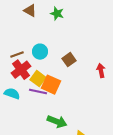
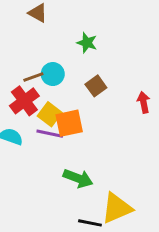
green star: (57, 14) -> (87, 43), moved
brown line: (17, 55) -> (33, 77), moved
orange square: (51, 85) -> (69, 123), turned -36

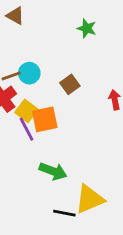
green star: (87, 43) -> (87, 28), moved
purple line: (50, 134) -> (26, 129), turned 50

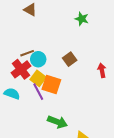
cyan circle: (29, 73) -> (38, 59), moved
orange square: (45, 119) -> (51, 85), turned 30

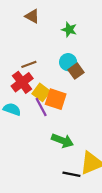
green star: (82, 19) -> (69, 30), moved
cyan circle: (38, 59) -> (68, 62), moved

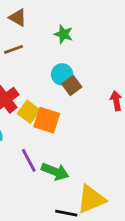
brown line: (29, 64) -> (14, 49), moved
purple line: (41, 107) -> (29, 160), moved

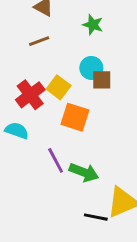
brown square: (72, 85) -> (102, 80), turned 36
yellow square: (29, 112) -> (59, 87), moved

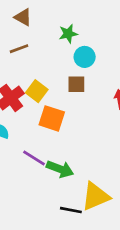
green star: (93, 25) -> (68, 34), turned -30
cyan circle: (91, 68) -> (85, 57), moved
purple line: (56, 160) -> (34, 158), turned -30

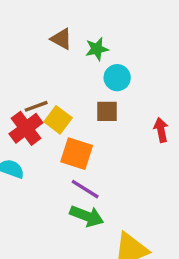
brown triangle: (23, 17) -> (61, 39), moved
brown line: (19, 49) -> (36, 106), moved
purple line: (34, 158) -> (85, 189), moved

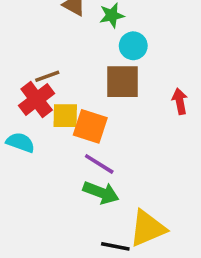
brown square: (107, 111) -> (122, 82), size x1.5
yellow square: (58, 120) -> (65, 116), moved, turned -36

